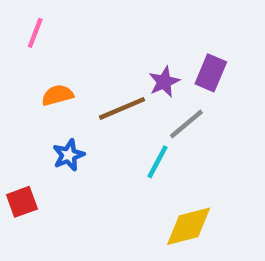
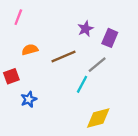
purple star: (164, 82) -> (85, 29), moved
blue star: (69, 155) -> (29, 99), moved
red square: (22, 202) -> (11, 76), moved

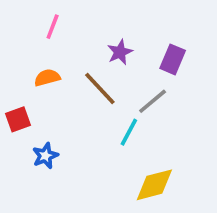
pink line: (18, 17) -> (53, 27), moved
purple star: (85, 29) -> (120, 52), moved
brown line: (63, 57) -> (100, 88), turned 70

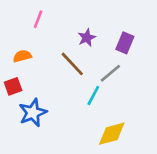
orange semicircle: (47, 78) -> (22, 56), moved
blue star: (45, 156) -> (33, 113), size x1.5

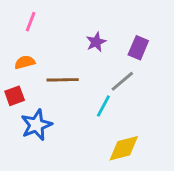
pink line: (38, 19) -> (31, 22), moved
brown line: (72, 64) -> (63, 80), moved, turned -48

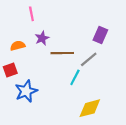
pink line: (31, 22) -> (31, 14), moved, turned -32
purple star: (96, 42) -> (42, 38), moved
brown line: (63, 80) -> (62, 53), moved

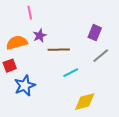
orange semicircle: (18, 46) -> (17, 43), size x1.5
gray line: (89, 59) -> (101, 56), moved
cyan line: (75, 77) -> (71, 73), turned 35

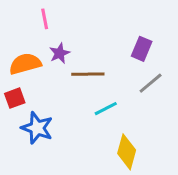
blue star: (25, 86) -> (37, 128), turned -30
yellow diamond: (85, 102) -> (127, 152), turned -60

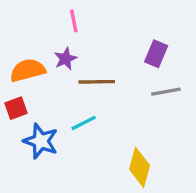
pink line: (45, 19) -> (74, 21), moved
gray line: (151, 83) -> (166, 92), turned 30
cyan line: (106, 109) -> (84, 123), moved

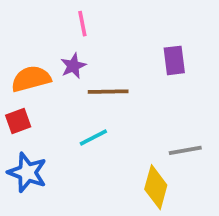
purple rectangle: (156, 54) -> (174, 60), turned -30
gray line: (166, 92) -> (185, 150), moved
blue star: (41, 141) -> (27, 172), moved

